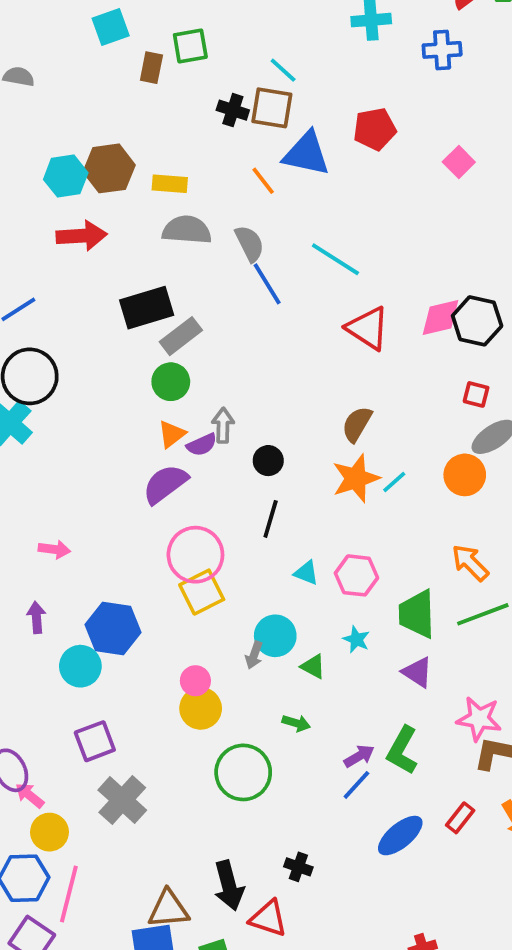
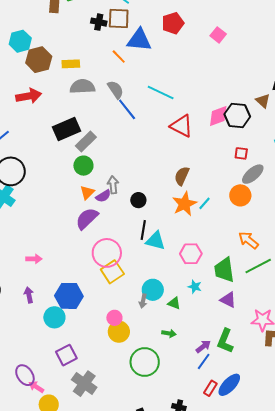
cyan hexagon: (66, 176) -> (20, 41), moved
cyan triangle: (306, 573) -> (155, 241), moved, size x1.5
red rectangle: (460, 818) -> (210, 388), moved

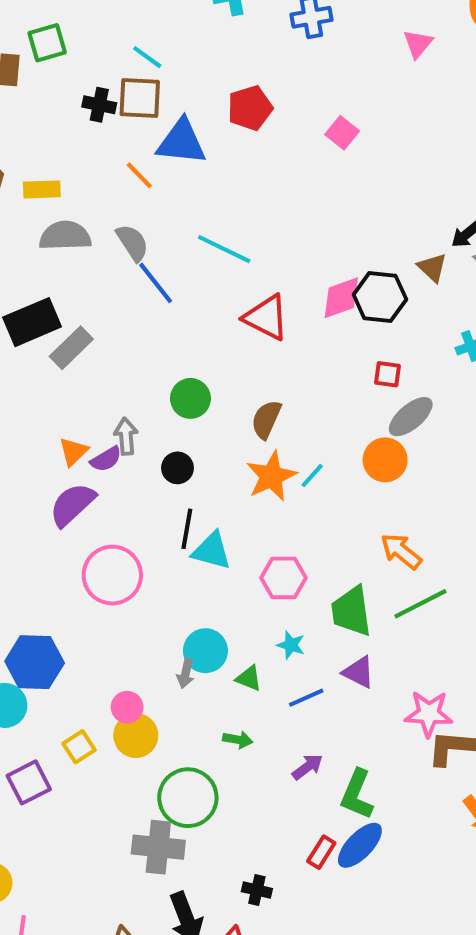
green circle: (83, 166) -> (190, 398), moved
yellow square: (112, 272) -> (79, 747), moved, size x0.7
green L-shape: (225, 341) -> (357, 794), moved
blue line: (204, 361) -> (306, 698), moved, turned 30
gray cross: (84, 384) -> (158, 847), moved, turned -30

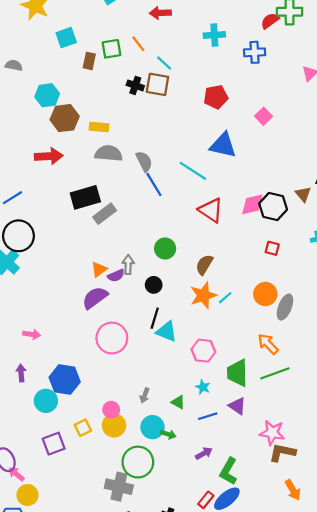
blue triangle: (181, 142) -> (223, 145), moved
orange line: (139, 175) -> (138, 44), moved
gray ellipse: (411, 417) -> (285, 307), moved, turned -35
cyan circle: (205, 651) -> (152, 427), moved

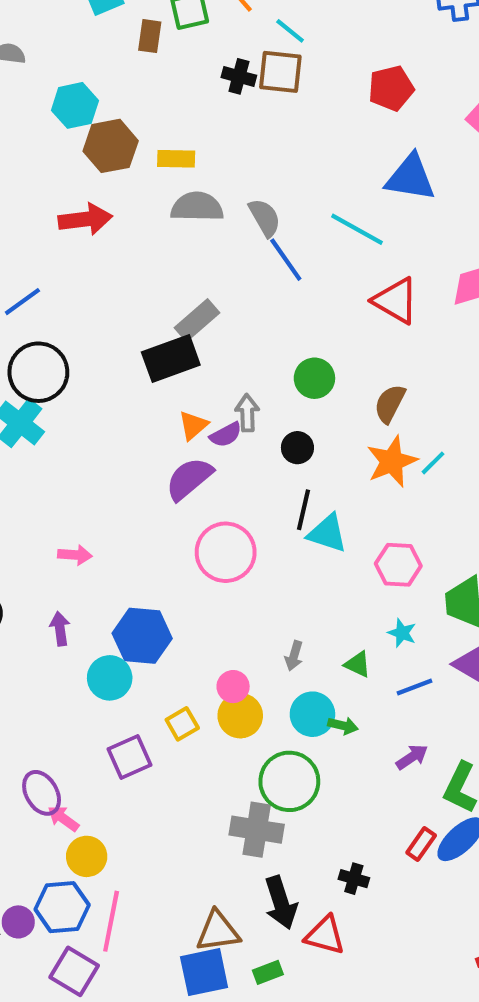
black rectangle: (85, 197) -> (171, 358), moved

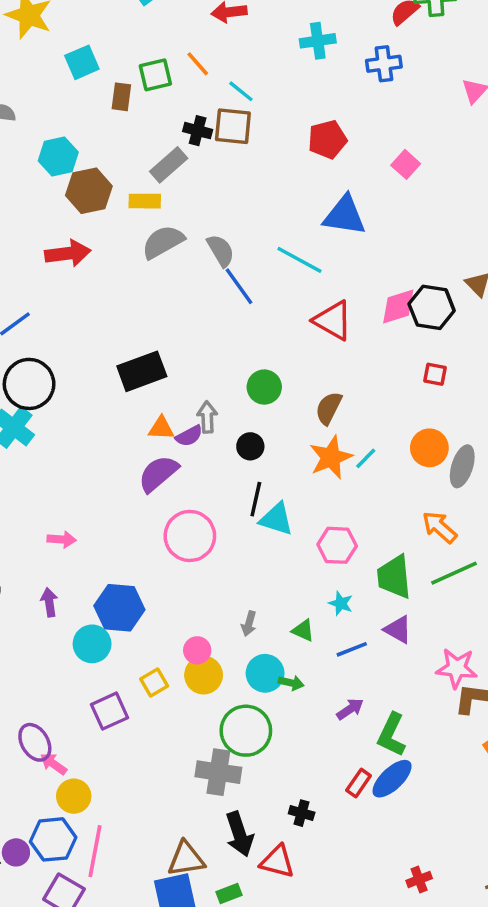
gray semicircle: (197, 207) -> (163, 242), turned -30
gray rectangle: (197, 320) -> (169, 165), moved
orange triangle: (193, 425) -> (161, 428), turned 44

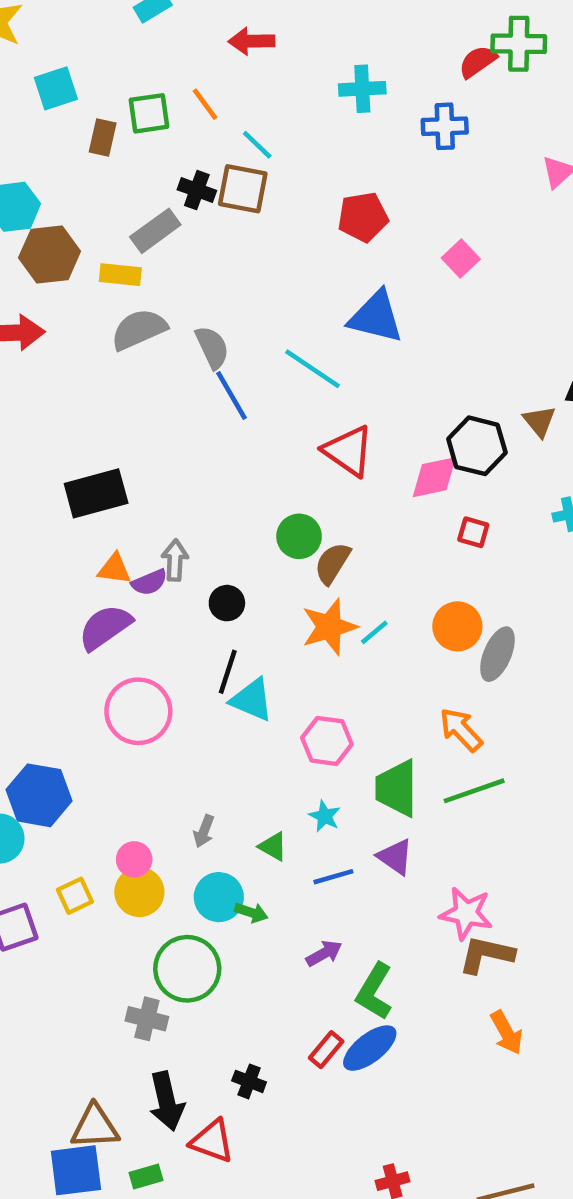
pink diamond: (398, 306) -> (434, 477), moved
green circle: (264, 387) -> (299, 536), moved
gray cross: (218, 772) -> (147, 1019), size x0.7

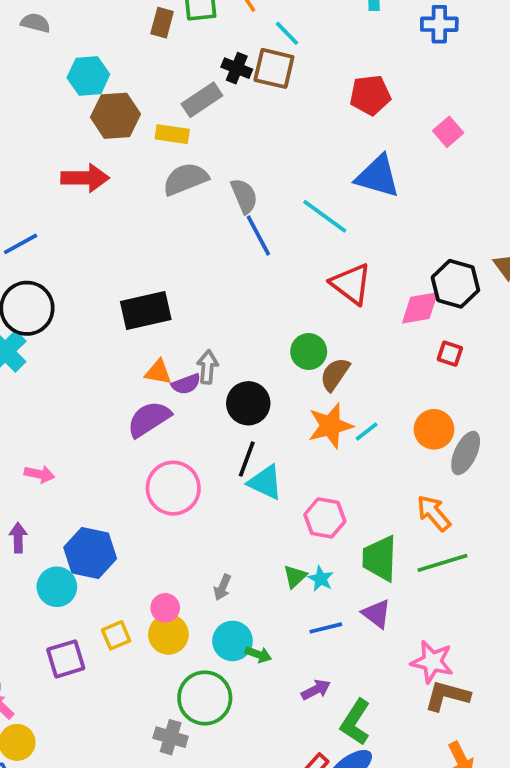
black circle: (227, 603) -> (248, 403), size x1.5
green triangle: (273, 846) -> (295, 576), moved, turned 45

